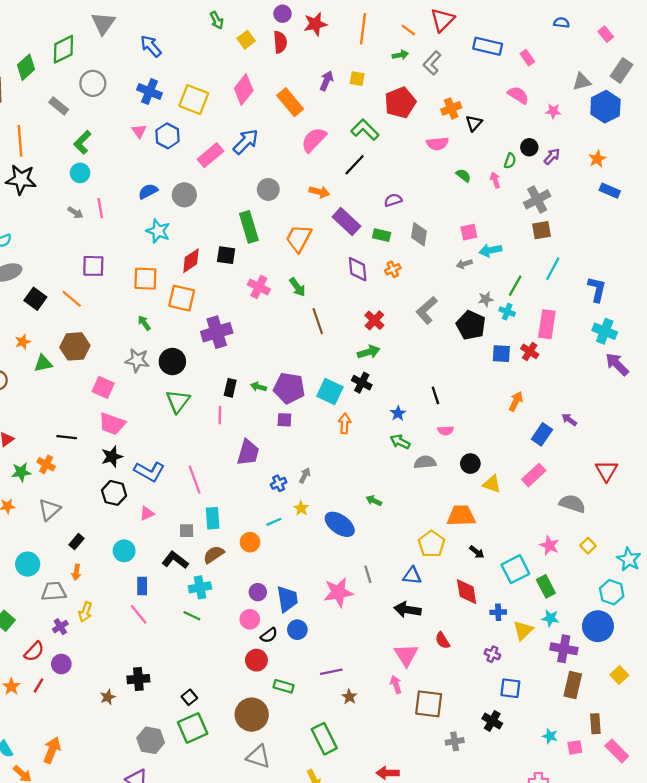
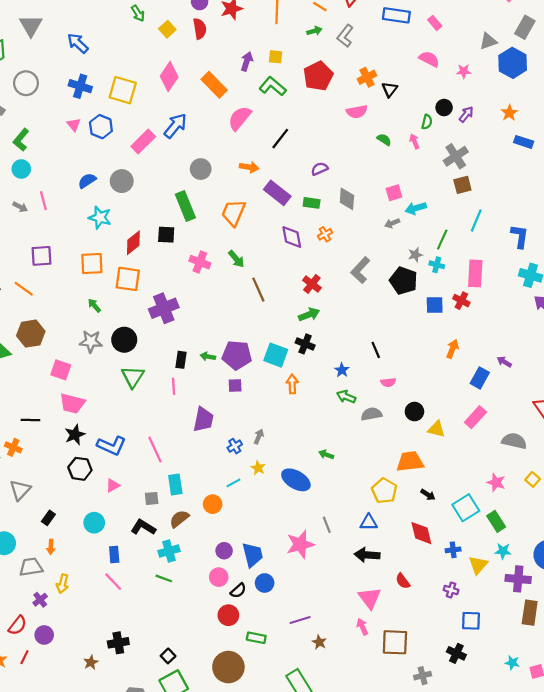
green L-shape: (365, 130) -> (273, 86), moved

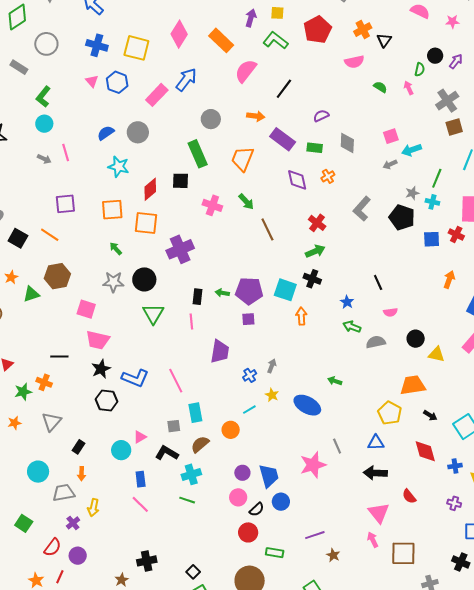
pink triangle: (113, 485) -> (140, 437), moved

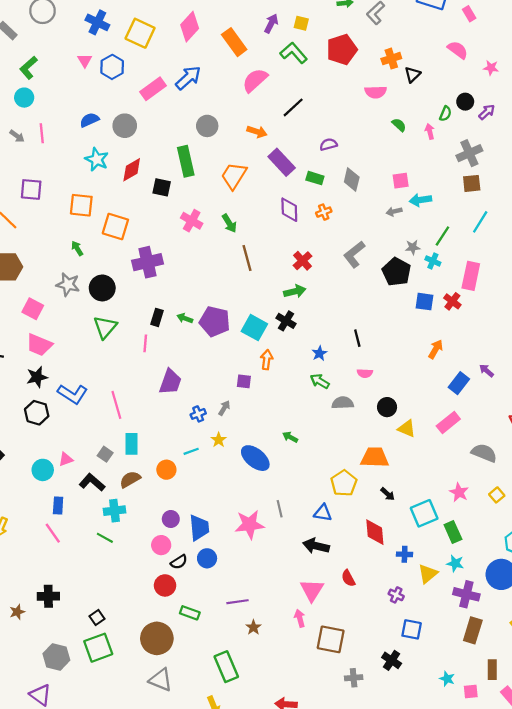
red diamond: (150, 189) -> (132, 170), moved
purple square: (248, 319) -> (244, 381), moved
gray square: (174, 426) -> (105, 454), turned 32

